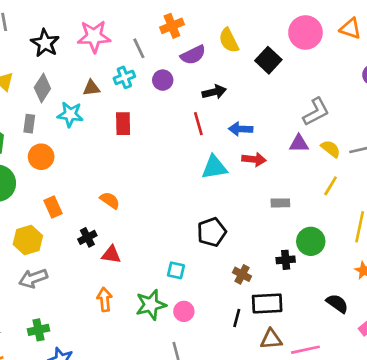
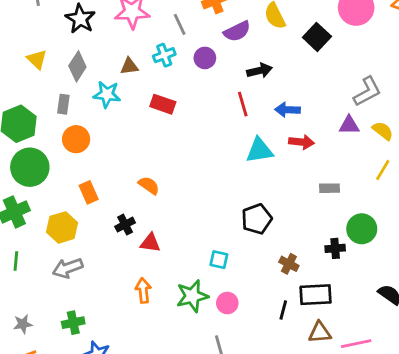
red rectangle: (123, 124) -> (163, 104), turned -70

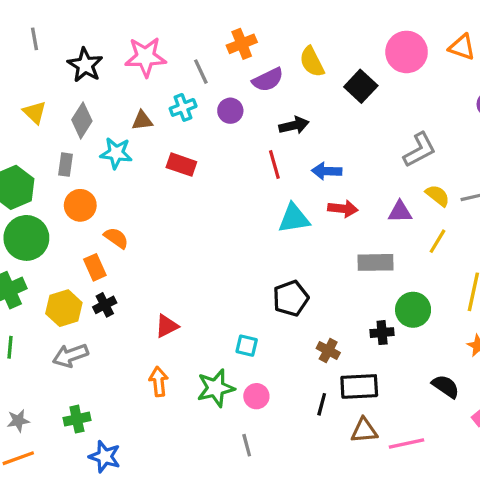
purple triangle: (349, 125) -> (400, 212), moved
orange semicircle: (149, 185) -> (116, 238), moved
gray rectangle: (330, 188) -> (376, 262), size x1.5
black cross: (125, 225) -> (105, 305), moved
red triangle: (150, 243) -> (167, 326), turned -35

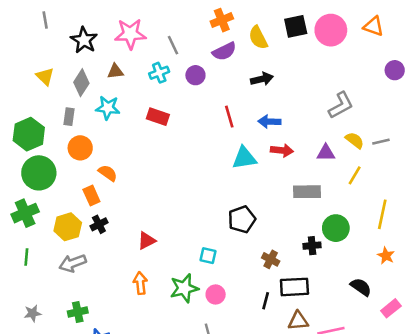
orange cross: (242, 44) -> (222, 20), moved
black square: (361, 86) -> (296, 26), moved, turned 35
brown triangle: (142, 120) -> (115, 71), moved
black arrow: (294, 125) -> (262, 79), moved

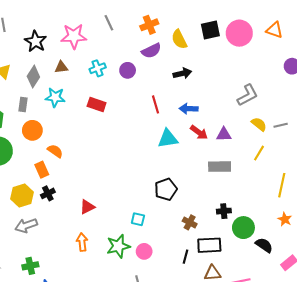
gray line: (173, 45) -> (109, 23), moved
red arrow: (282, 150) -> (199, 132), turned 30
purple triangle: (326, 153) -> (224, 134), moved
green circle: (336, 228) -> (243, 228), moved

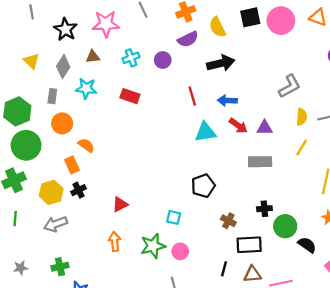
black arrow: (182, 73) -> (221, 63), size x1.4
yellow semicircle: (259, 124) -> (302, 117), turned 56
black line: (185, 257) -> (224, 269), moved

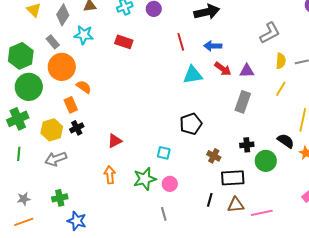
gray rectangle: (52, 96) -> (53, 42), turned -48
orange circle: (62, 123) -> (62, 67), size x1.4
gray rectangle: (260, 162) -> (243, 102), turned -70
black semicircle: (307, 245) -> (286, 141), moved

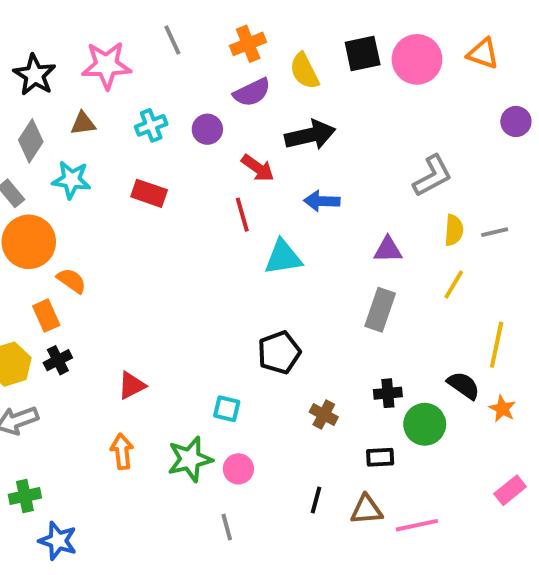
red line: (181, 42) -> (242, 215), moved
red arrow: (223, 69) -> (258, 168), moved
black rectangle: (233, 178) -> (380, 457), moved, size x0.6

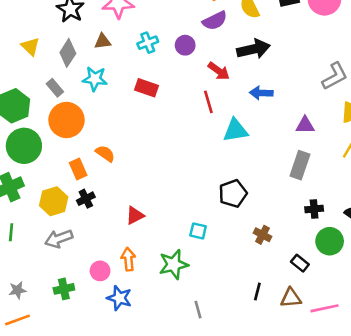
orange semicircle: (71, 281) -> (105, 154), moved
black cross: (388, 393) -> (314, 209), moved
black rectangle: (380, 457) -> (300, 263), turned 42
pink circle: (238, 469) -> (100, 271), moved
blue star: (58, 541) -> (119, 298), moved

